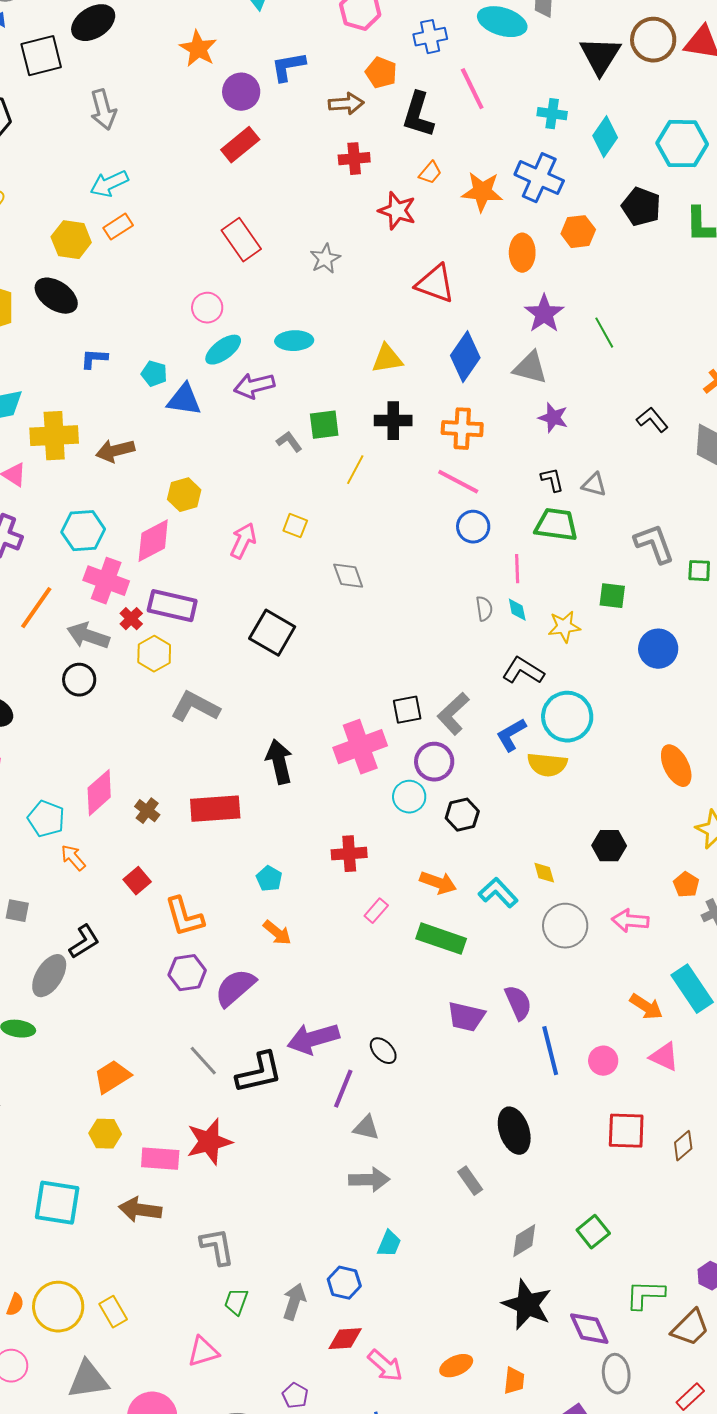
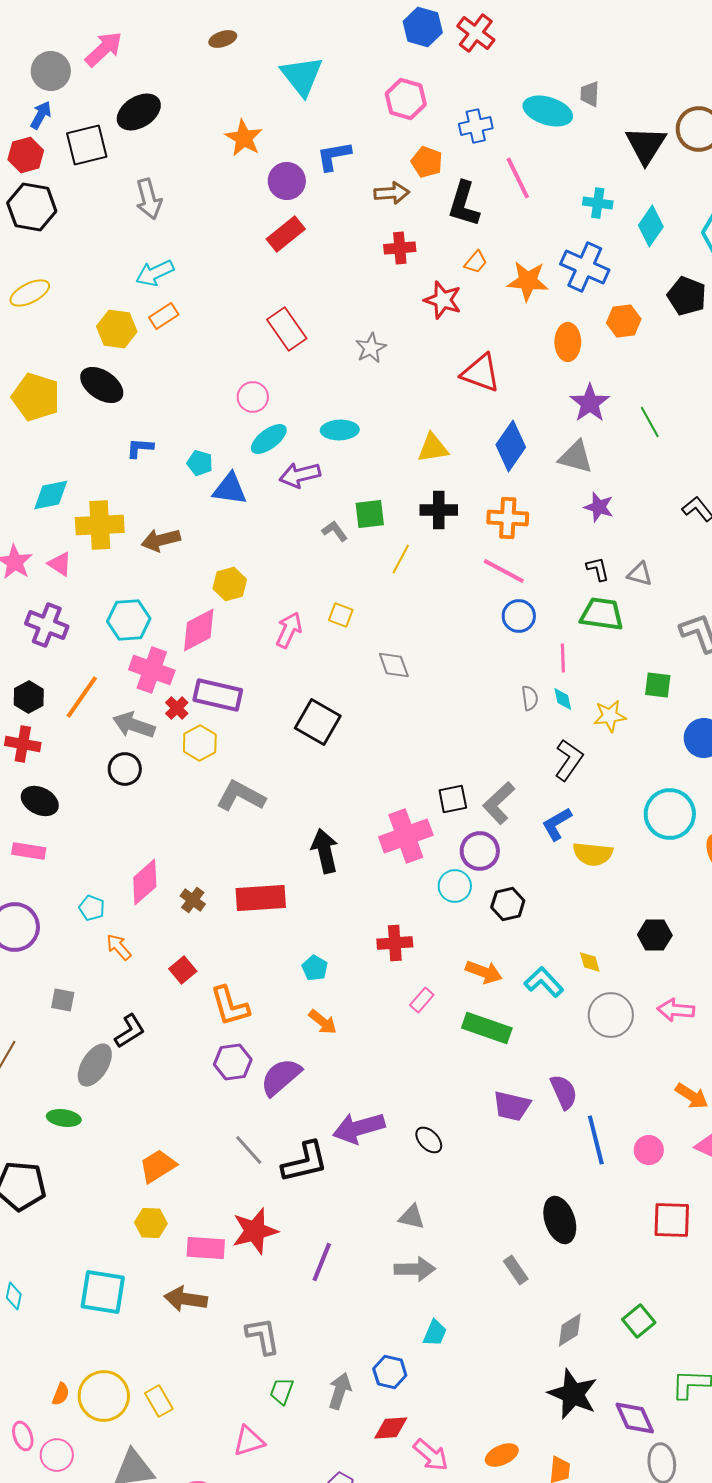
black L-shape: (523, 671) -> (569, 760), turned 93
cyan circle: (567, 717) -> (670, 814), moved
cyan pentagon: (46, 819) -> (92, 908), size x0.7
purple line: (343, 1089) -> (322, 1262), moved

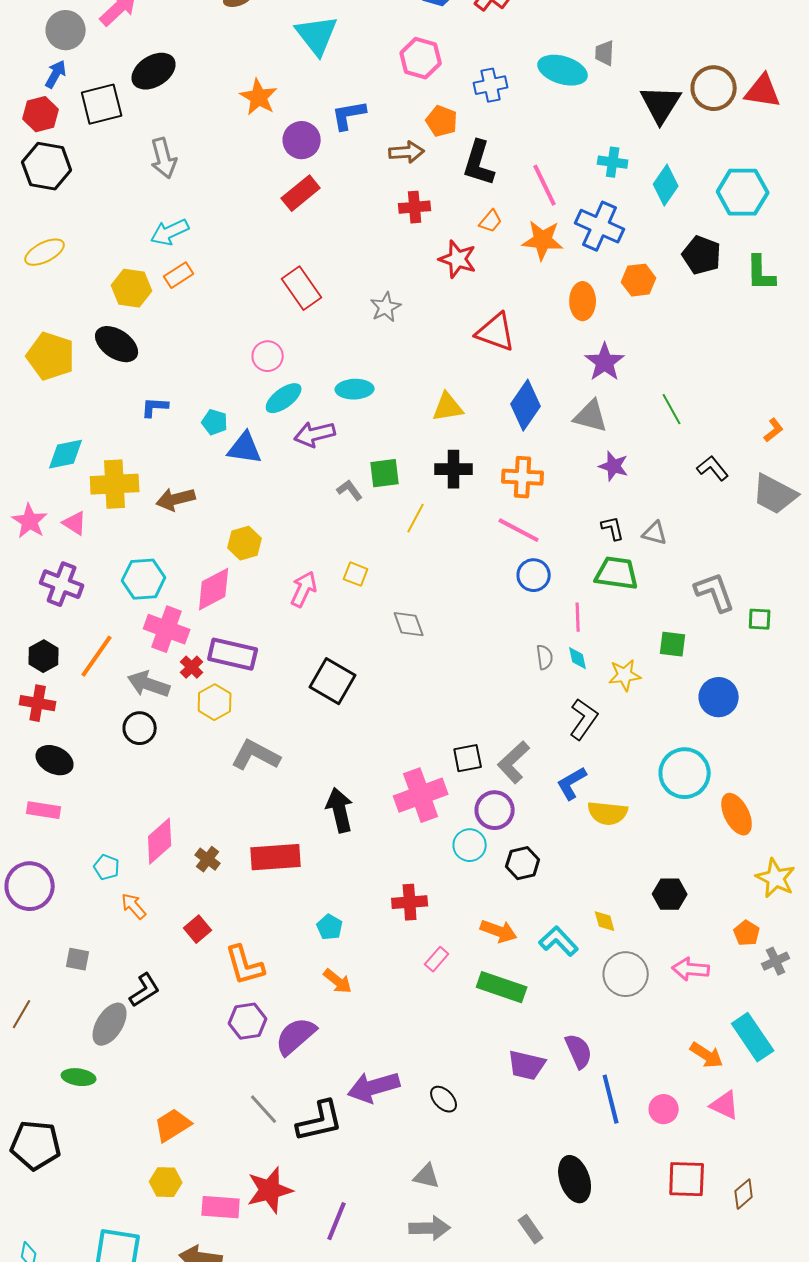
pink line: (518, 178) -> (545, 185), moved
green line: (650, 422) -> (672, 409), moved

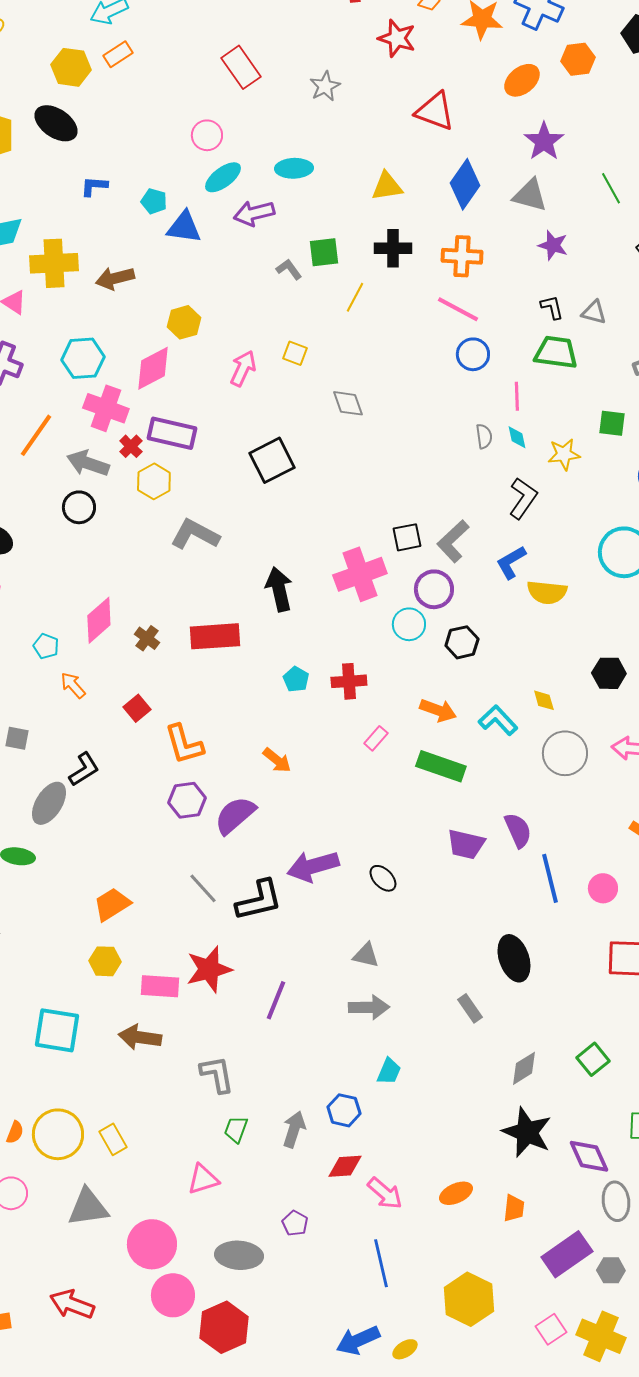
orange ellipse: (583, 301) -> (522, 80), turned 51
black square: (333, 681) -> (272, 460), turned 33
cyan pentagon: (330, 927) -> (296, 679), moved

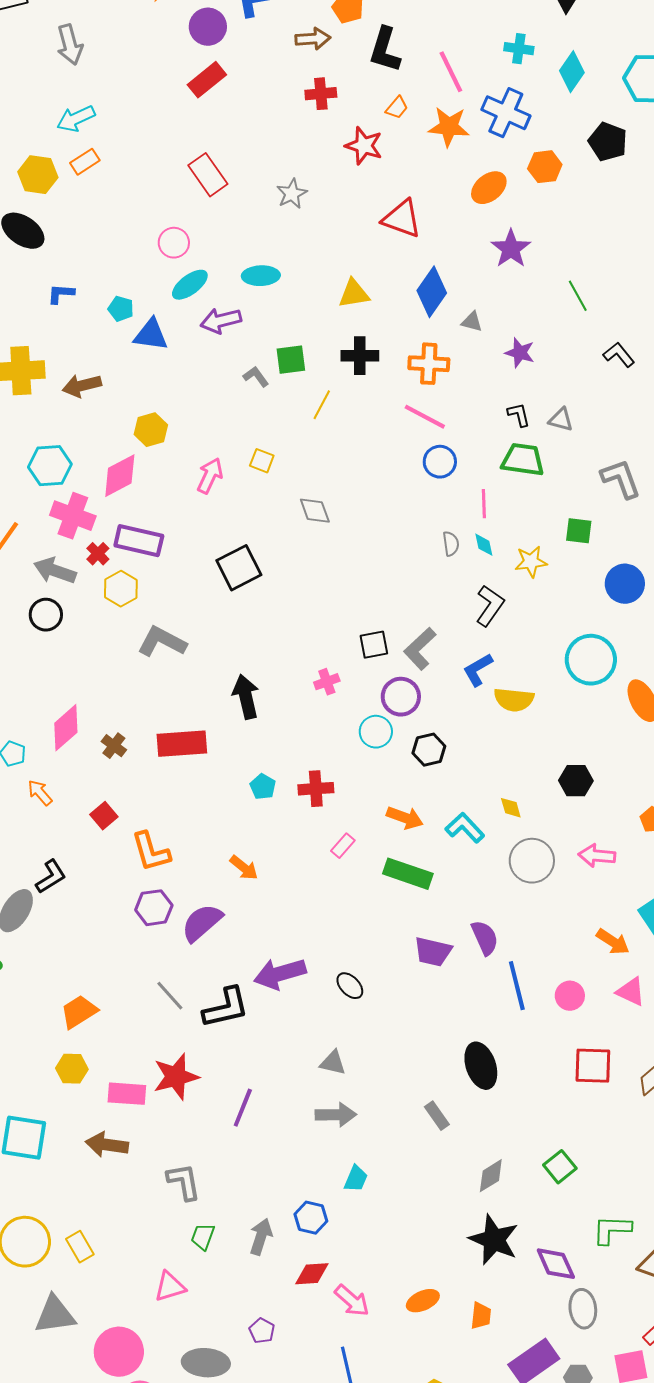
gray triangle: (530, 195) -> (472, 322), moved, size x0.6
pink cross: (360, 574) -> (327, 682), size x0.5

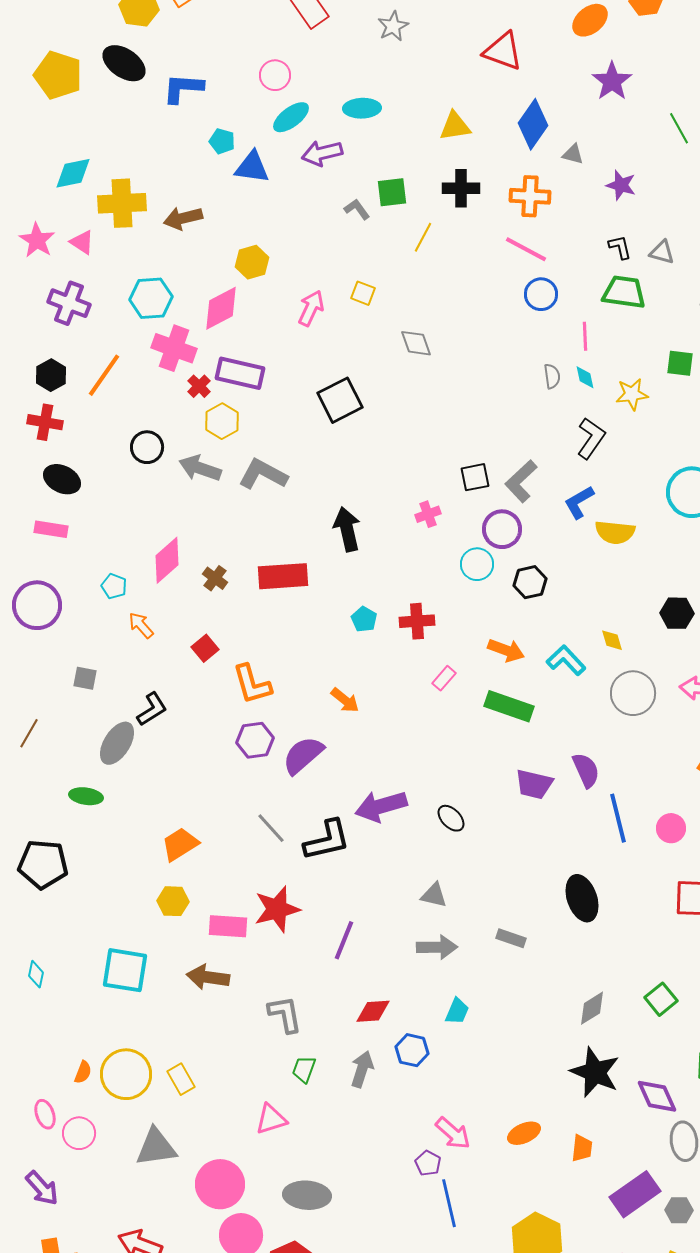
blue L-shape: (61, 294) -> (183, 88), moved, size x1.5
gray arrow: (55, 571) -> (200, 468), moved
gray rectangle: (437, 1116) -> (511, 938), moved, turned -36
red diamond: (312, 1274) -> (373, 1011), moved
purple pentagon: (262, 1331) -> (428, 1163), moved

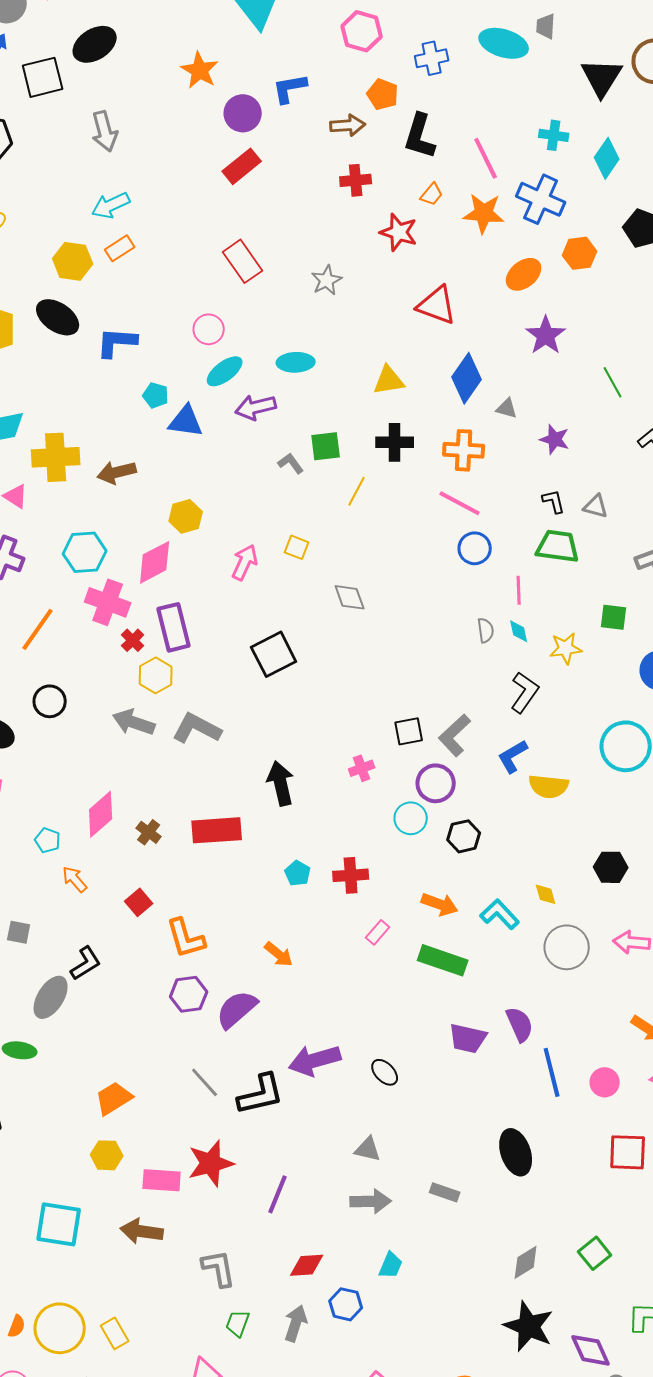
purple rectangle: (240, 373) -> (174, 627), turned 63
black circle: (147, 447) -> (50, 701), moved

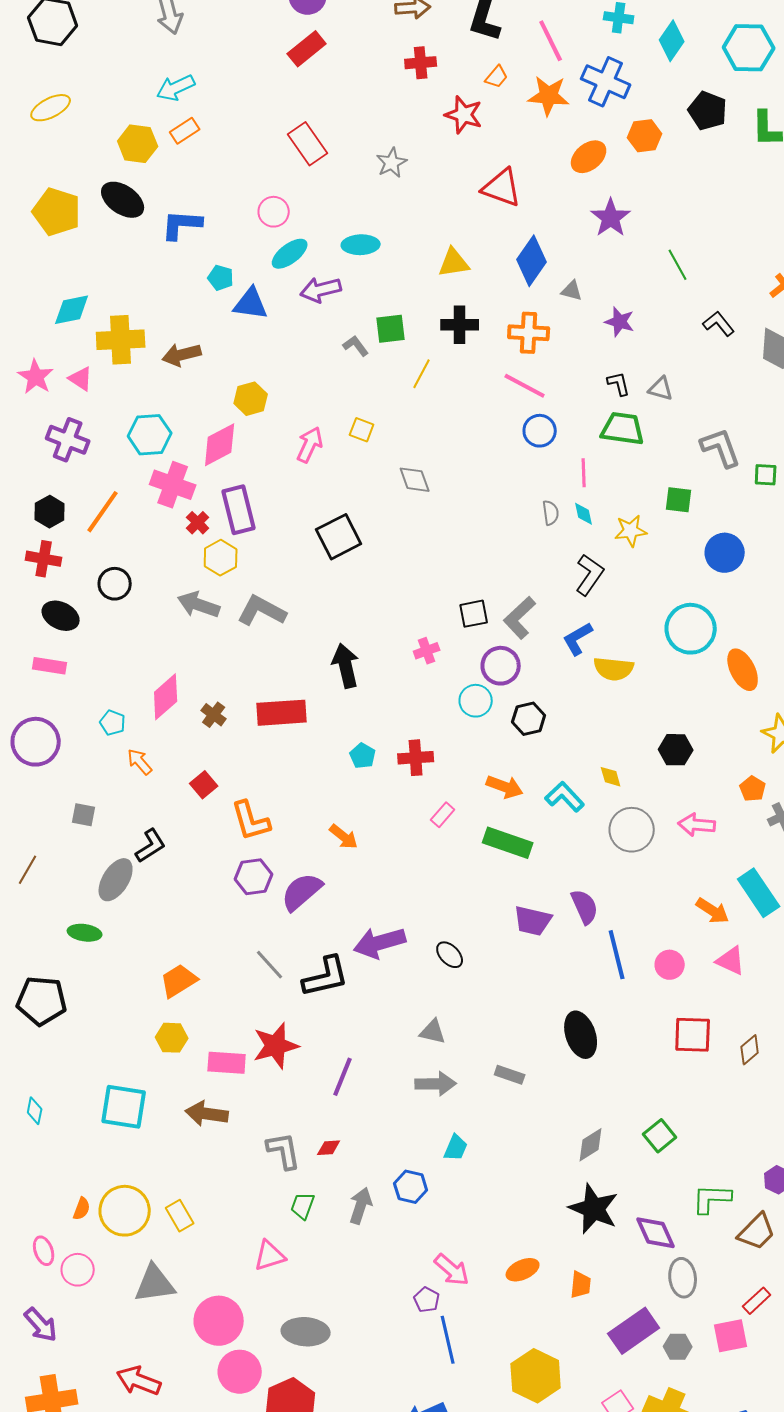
red diamond: (307, 1265) -> (329, 1148), moved, size x0.7

